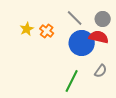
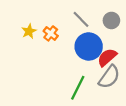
red semicircle: (99, 37) -> (107, 57), moved, turned -54
gray semicircle: (101, 71) -> (109, 77), size x1.6

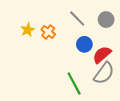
blue circle: (89, 46) -> (84, 44), size x0.6
green line: (78, 88) -> (74, 84), turned -55

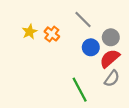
gray circle: (106, 20) -> (111, 37), moved
gray semicircle: (104, 73) -> (112, 78), size x0.7

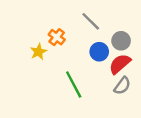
yellow star: (30, 32) -> (38, 52), moved
green line: (80, 90) -> (74, 85), moved

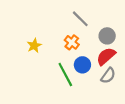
orange cross: (57, 37) -> (72, 42), moved
blue circle: (99, 52) -> (82, 65), moved

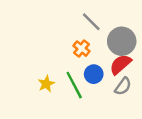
gray circle: (107, 36) -> (122, 41), size x1.5
yellow star: (34, 46) -> (46, 84), moved

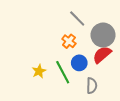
gray semicircle: (123, 86) -> (92, 86), moved, turned -35

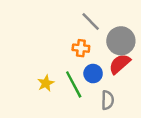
orange cross: (69, 41) -> (81, 48), turned -32

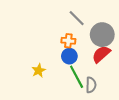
blue circle: (93, 74) -> (69, 56), moved
green line: (74, 84) -> (77, 77), moved

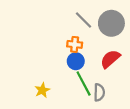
gray circle: (102, 35) -> (111, 23), moved
yellow star: (39, 71) -> (42, 90), moved

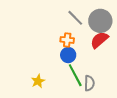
red semicircle: (110, 59) -> (99, 40), moved

